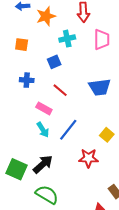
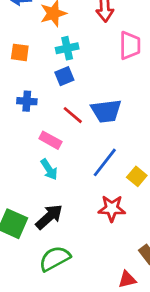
cyan cross: (67, 39) -> (67, 48), moved
blue trapezoid: (100, 87) -> (106, 111), moved
blue line: (68, 130) -> (105, 162), moved
green semicircle: (47, 195) -> (55, 259), turned -60

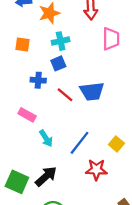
blue cross: (27, 101) -> (38, 80), moved
pink rectangle: (50, 140) -> (27, 115), moved
blue line: (105, 162) -> (80, 143), moved

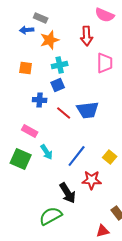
black arrow: (46, 176) -> (68, 193), moved, turned 100
green square: (17, 182) -> (21, 159), moved

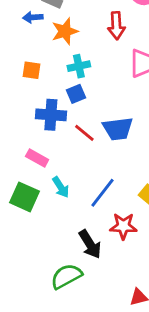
blue cross: (40, 100) -> (51, 115), size x1.5

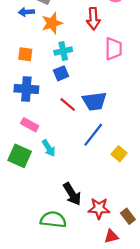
blue cross: (51, 115) -> (26, 89), moved
blue line: (102, 193) -> (93, 135), moved
red star: (123, 226) -> (99, 208), moved
green semicircle: (66, 276) -> (53, 220), turned 35

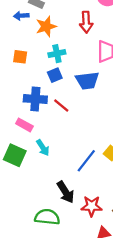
blue cross: (26, 89) -> (35, 99), moved
blue trapezoid: (94, 101) -> (87, 81), moved
blue line: (93, 135) -> (86, 161), moved

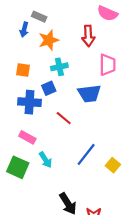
blue arrow: (21, 16) -> (24, 29), turned -72
blue square: (55, 75) -> (49, 88), moved
blue cross: (35, 99) -> (29, 102), moved
blue line: (86, 161) -> (86, 154), moved

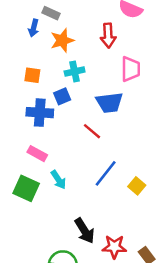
red line: (64, 118) -> (92, 131), moved

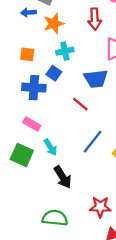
blue arrow: (34, 28) -> (28, 12), turned 72
blue square: (62, 96) -> (54, 73), turned -32
black arrow: (85, 231) -> (63, 177), moved

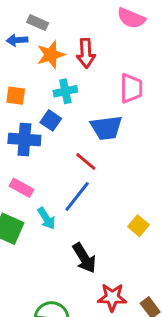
red arrow: (95, 19) -> (86, 53), moved
blue line: (92, 142) -> (77, 196), moved
black arrow: (63, 177) -> (84, 258), moved

